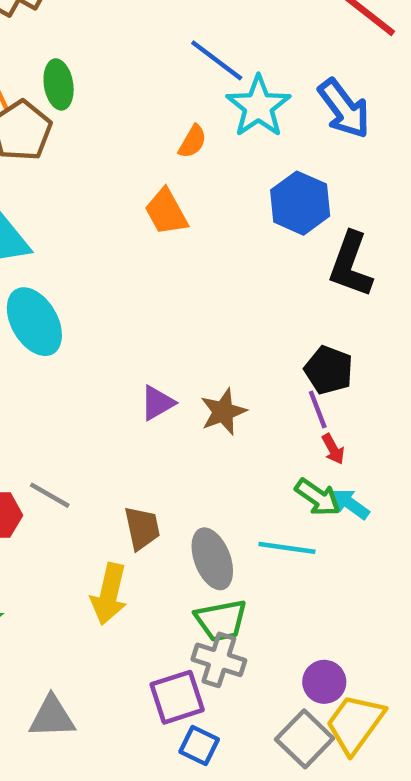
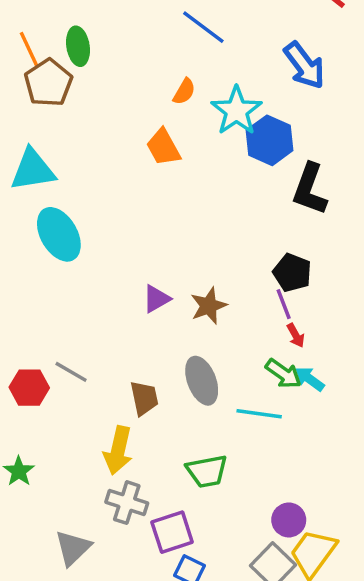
cyan star: (258, 106) -> (236, 111), moved
gray ellipse: (212, 559) -> (202, 381), moved
gray cross: (219, 660) -> (127, 503), moved
gray triangle: (52, 717) -> (73, 548), turned -42

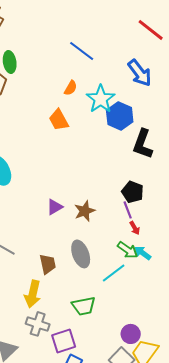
cyan line: (259, 414) -> (114, 273), turned -45

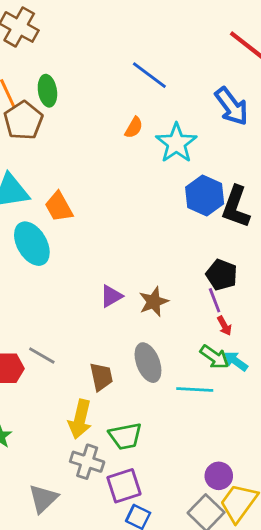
blue hexagon: (120, 116) -> (205, 195), moved
orange trapezoid: (59, 120) -> (59, 207), moved
cyan line: (114, 273) -> (195, 389), turned 40
green trapezoid: (84, 306) -> (125, 436), moved

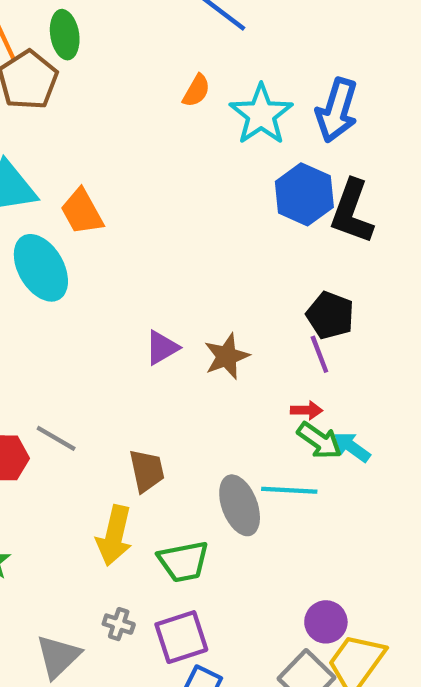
blue arrow: (232, 106) -> (337, 110), moved, turned 54
red arrow: (224, 326) -> (306, 410), moved, turned -60
gray ellipse: (148, 363) -> (240, 505), moved
gray cross: (87, 462) -> (119, 624), moved, size x0.6

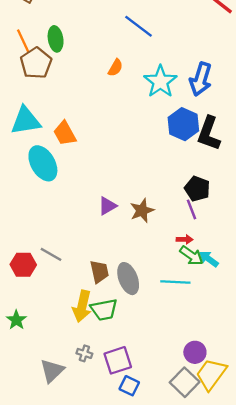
orange semicircle: (196, 91) -> (115, 68), moved
gray ellipse: (240, 505) -> (128, 279), moved
green trapezoid: (183, 561) -> (104, 310), moved

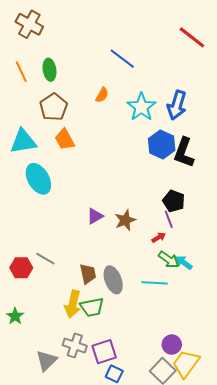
brown pentagon: (36, 63) -> (54, 107), moved
orange trapezoid: (65, 133) -> (65, 139), moved
red arrow: (185, 239) -> (159, 237), moved, turned -32
gray cross: (84, 353) -> (75, 346), size x1.6

